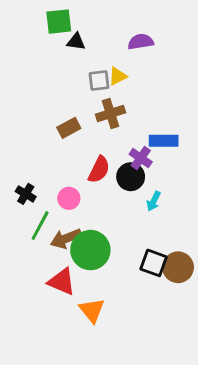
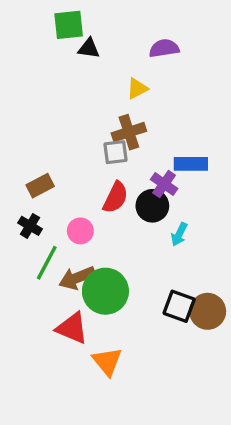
gray square: (99, 80) -> (116, 152), moved
brown rectangle: (69, 128) -> (40, 186), moved

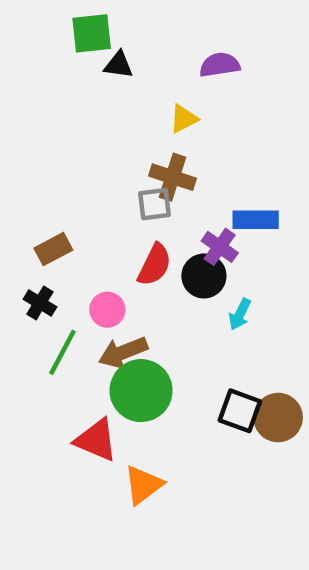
brown cross: (129, 132) -> (172, 177), turned 36
brown arrow: (77, 278) -> (123, 352), moved
orange triangle: (107, 362) -> (143, 485), turned 32

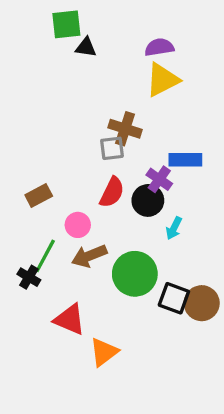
yellow triangle: (184, 119) -> (163, 80), moved, size x1.6
brown rectangle: (53, 249) -> (39, 196), moved
black cross: (40, 303) -> (29, 277), moved
green circle: (141, 391) -> (135, 274), moved

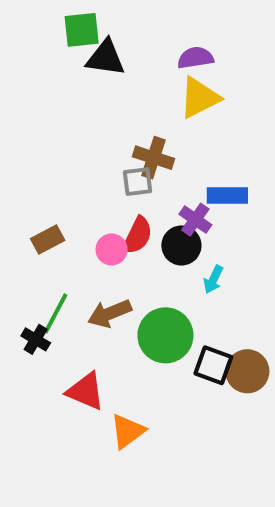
black triangle: (86, 47) -> (106, 58), size x1.5
pink circle: (78, 225) -> (112, 249), moved

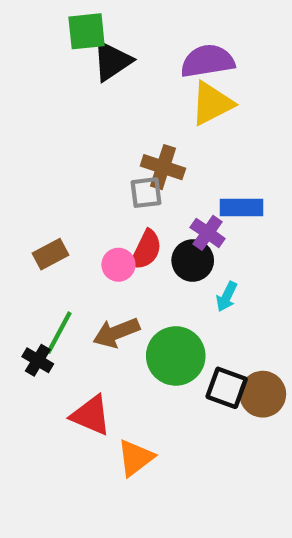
black triangle: (106, 58) -> (112, 61), turned -42
purple semicircle: (195, 58) -> (208, 61), size x1.4

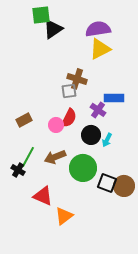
black circle: (193, 260) -> (91, 135), moved

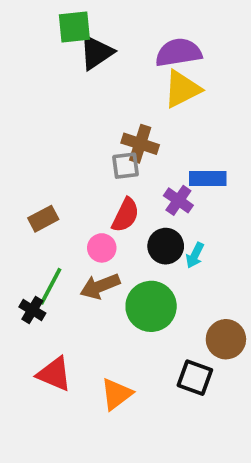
pink circle: (56, 125) -> (102, 248), moved
black square: (107, 183) -> (195, 378), moved
red triangle: (43, 196) -> (54, 374), moved

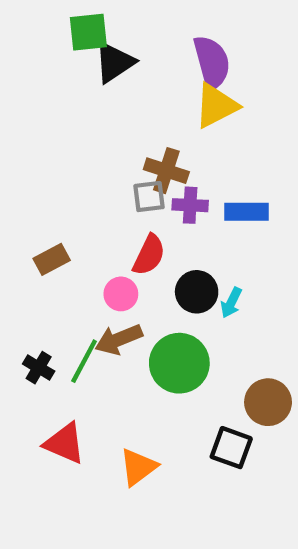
purple semicircle: (178, 53) -> (212, 62), turned 84
purple cross: (178, 200) -> (190, 205), moved, turned -32
green line: (51, 286) -> (84, 361), moved

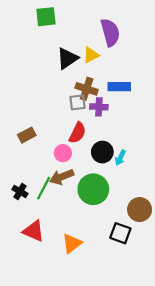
black triangle: (114, 62) -> (67, 58), moved
yellow triangle: (216, 106) -> (91, 55), moved, size x0.7
blue rectangle: (246, 212) -> (119, 87), moved

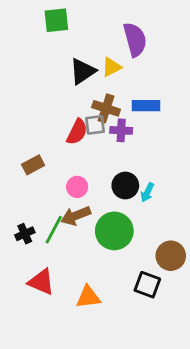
red semicircle: (78, 133) -> (77, 132), moved
black cross: (20, 191) -> (25, 234), turned 35
orange triangle: (72, 243) -> (88, 297), turned 30

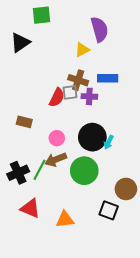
black triangle: (83, 71) -> (20, 43), moved
brown rectangle: (33, 165) -> (24, 122), turned 42
black circle: (125, 186) -> (92, 137), size x1.4
black cross: (25, 234) -> (18, 173), size x1.5

